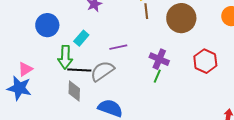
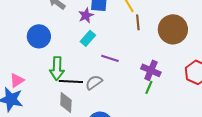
cyan rectangle: (81, 38) -> (88, 38), moved
purple line: (118, 47) -> (110, 58), turned 30
gray semicircle: (102, 71) -> (94, 82), size x0.7

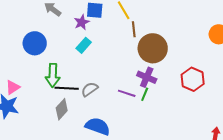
brown circle: (173, 29) -> (153, 48), moved
purple line: (110, 58) -> (127, 93), moved
gray diamond: (66, 102) -> (62, 109), turned 40

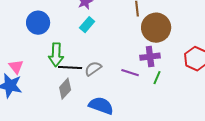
purple cross: (147, 77) -> (150, 57), turned -30
pink triangle: (13, 87) -> (16, 67), turned -35
green line: (145, 94) -> (157, 78), moved

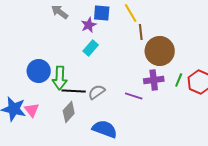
blue circle: (38, 23) -> (39, 71), moved
pink triangle: (16, 67) -> (32, 110), moved
green line: (157, 78) -> (179, 80), moved

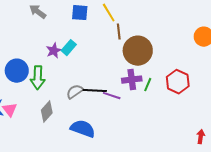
purple star: (89, 25) -> (54, 51), moved
green line: (179, 80) -> (148, 85), moved
black line: (74, 91) -> (95, 91), moved

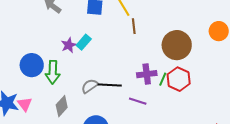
brown circle: (138, 51) -> (177, 45), moved
red hexagon: (178, 82) -> (179, 79), moved
purple line: (112, 96) -> (138, 101), moved

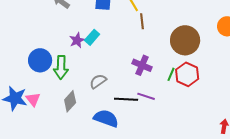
purple cross: (147, 74) -> (142, 65), moved, turned 30
black line: (110, 85) -> (126, 99), moved

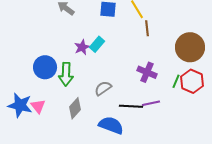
purple line: (146, 96) -> (151, 103), turned -30

